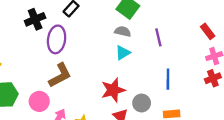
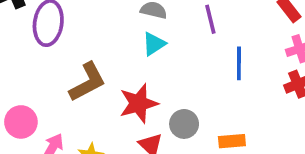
brown L-shape: (60, 75) -> (88, 82), moved
blue line: (168, 79) -> (239, 63), moved

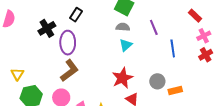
brown L-shape: (88, 82) -> (69, 71), moved
gray circle: (184, 124) -> (157, 81), moved

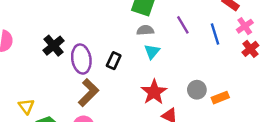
black rectangle: (76, 15) -> (114, 61), moved
blue line: (173, 48) -> (215, 34), moved

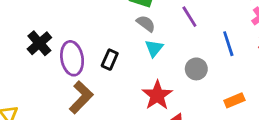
gray semicircle: (145, 30) -> (146, 24), turned 42
blue line: (215, 34) -> (228, 44), moved
gray circle: (197, 90) -> (196, 69), moved

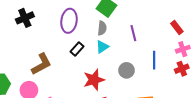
gray semicircle: (146, 24) -> (102, 28), turned 40
purple ellipse: (72, 58) -> (69, 21), moved
black rectangle: (110, 60) -> (77, 49), moved

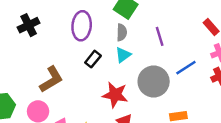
blue line: (154, 60) -> (186, 68), turned 60
gray circle: (127, 70) -> (154, 81), size x1.6
red star: (94, 80) -> (115, 95), turned 30

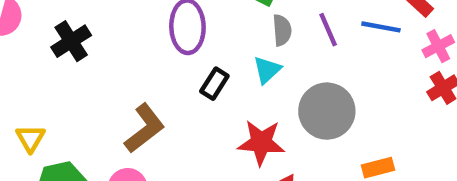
black cross: (29, 25) -> (71, 41), moved
gray semicircle: (122, 32) -> (282, 30), moved
blue line: (186, 68) -> (381, 27), moved, turned 50

